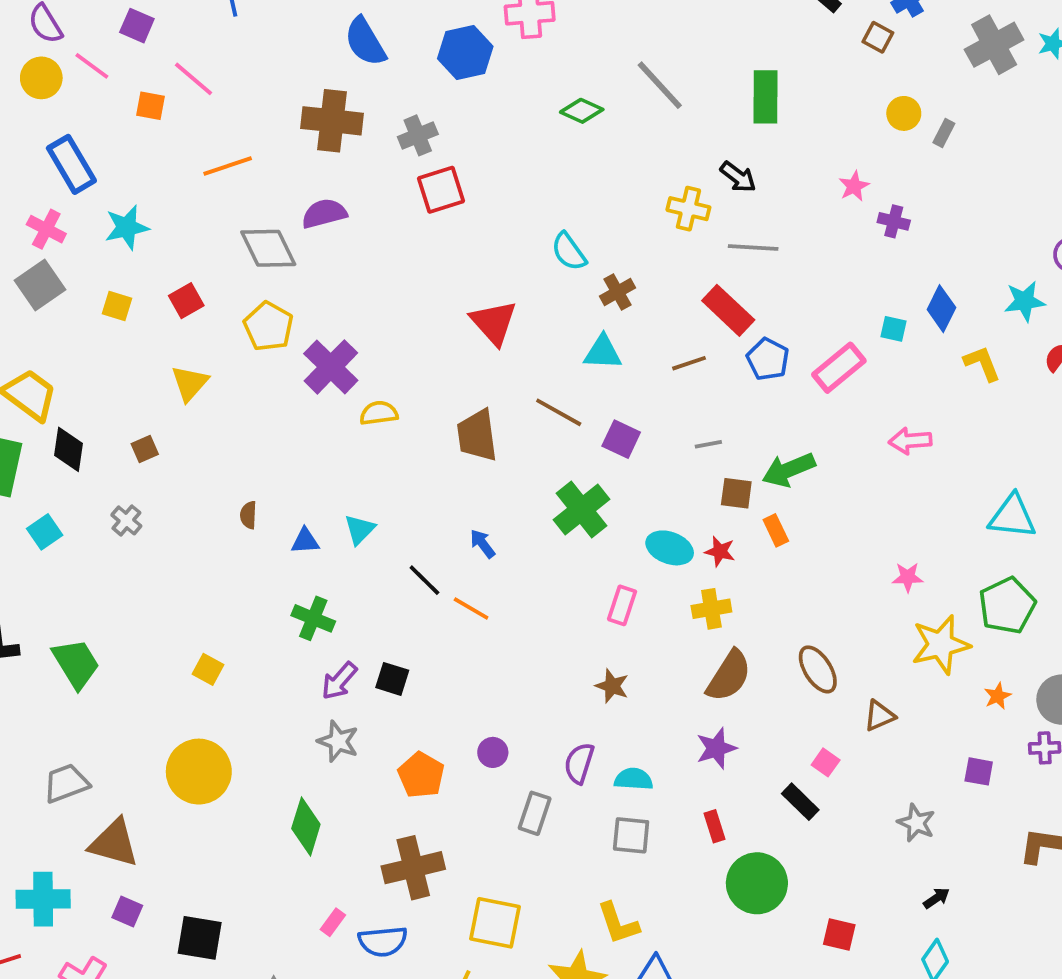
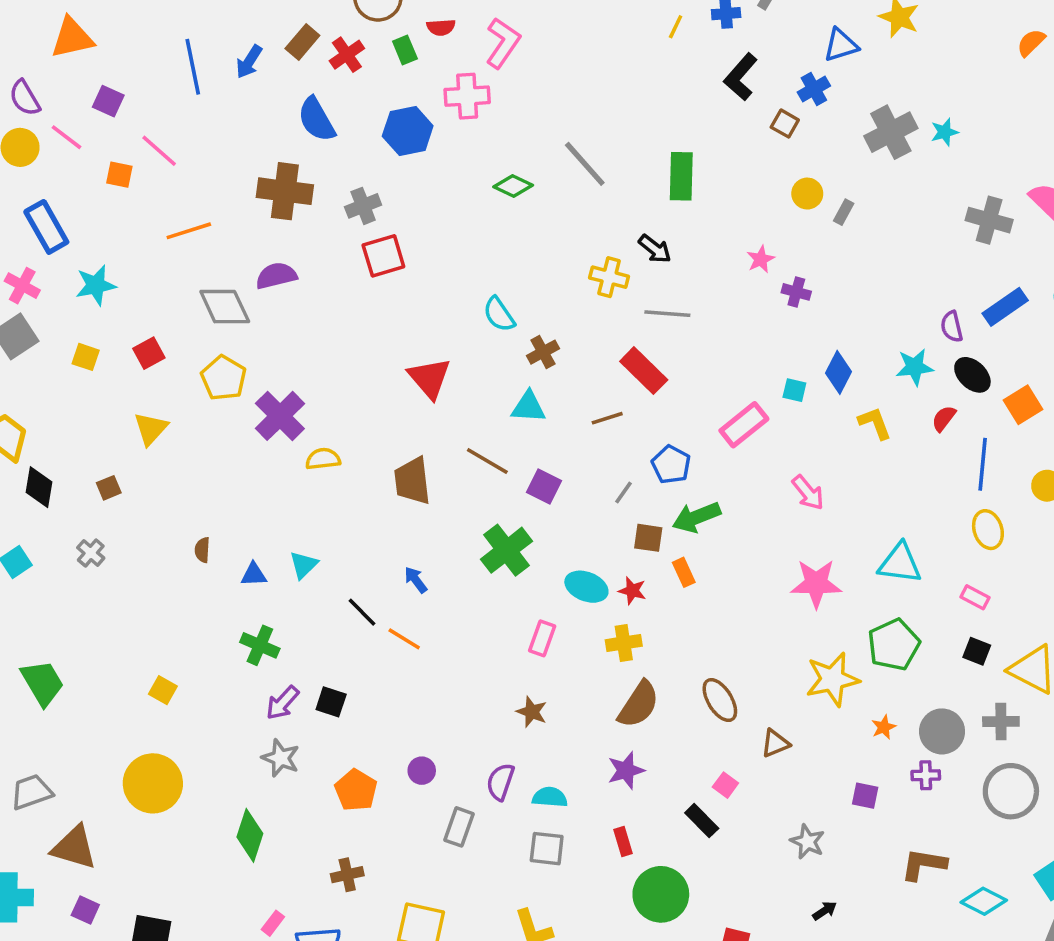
blue pentagon: (768, 359) -> (671, 465), moved
pink arrow: (910, 441) -> (808, 493), turned -126
gray line: (708, 444) -> (624, 493), turned -45
pink star: (908, 577) -> (816, 583), moved, size x1.8
brown cross: (413, 868) -> (347, 875), size x0.6

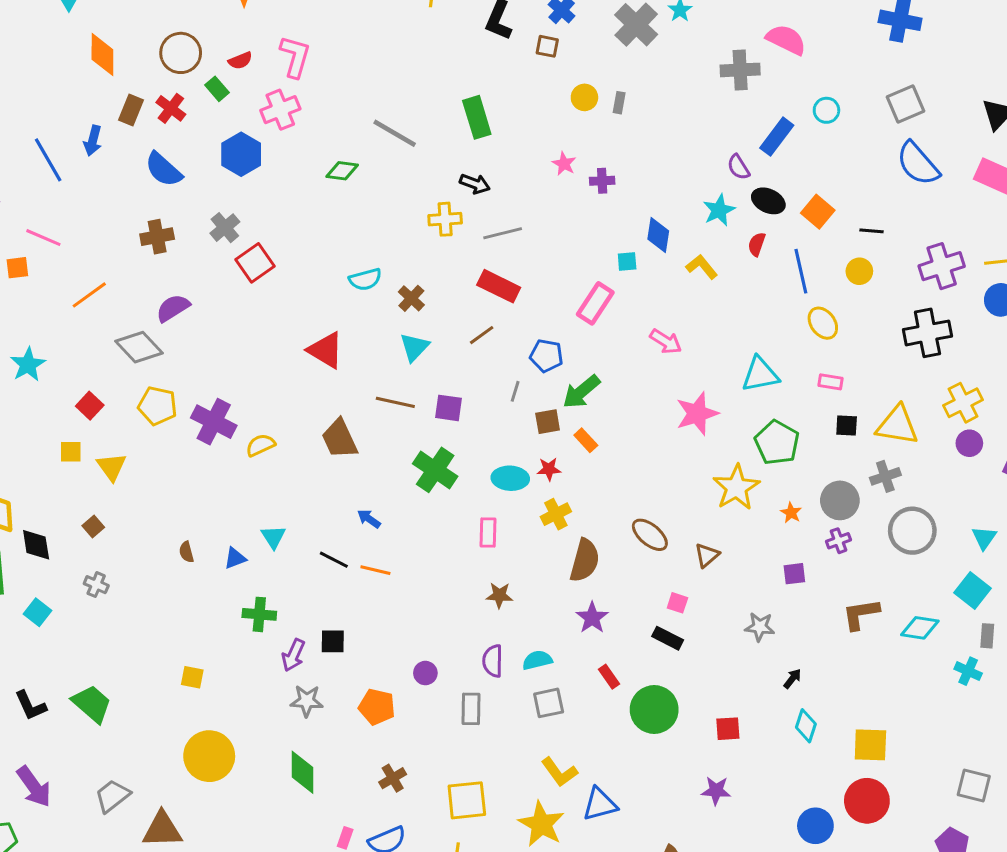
brown cross: (285, 191) -> (157, 237), size x0.7
cyan semicircle: (499, 314) -> (365, 279), turned -52
yellow square: (86, 357) -> (71, 452), moved
cyan triangle: (528, 407) -> (414, 347), turned -32

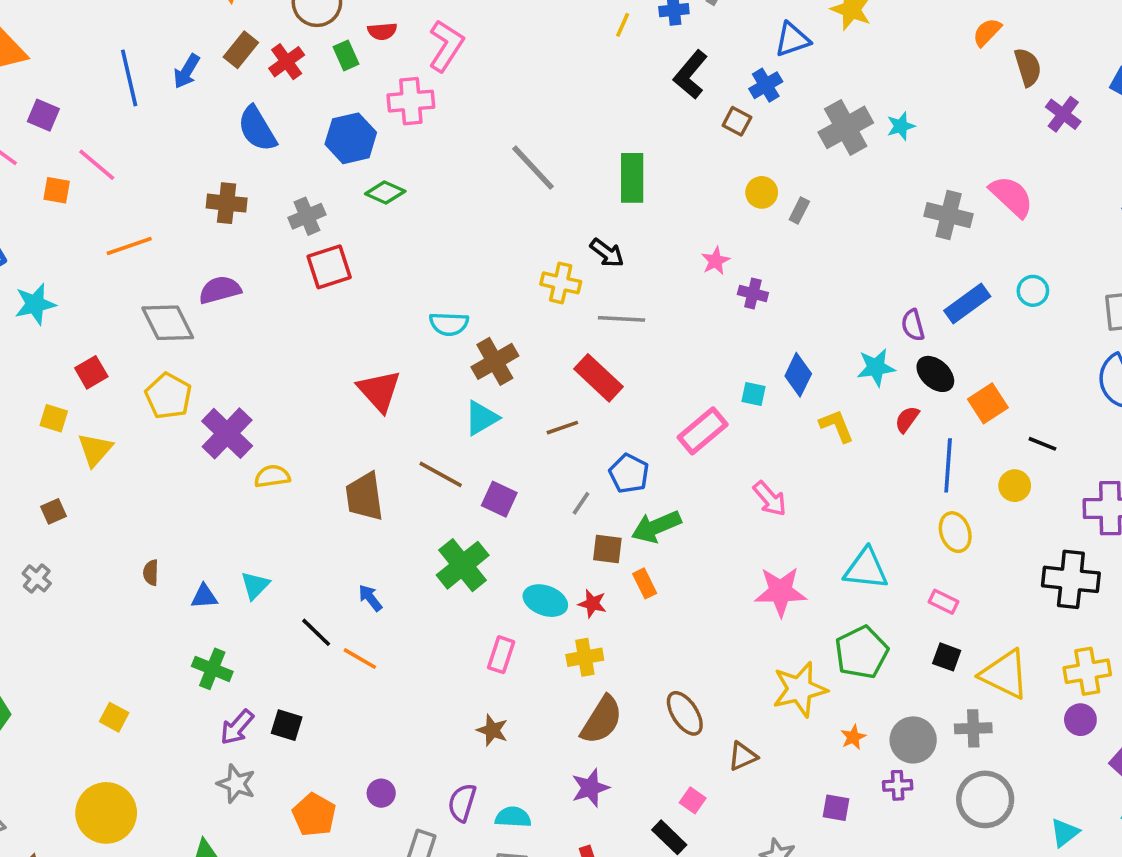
green diamond: (342, 171) -> (385, 192), moved
brown cross: (411, 298) -> (495, 361), size x1.4

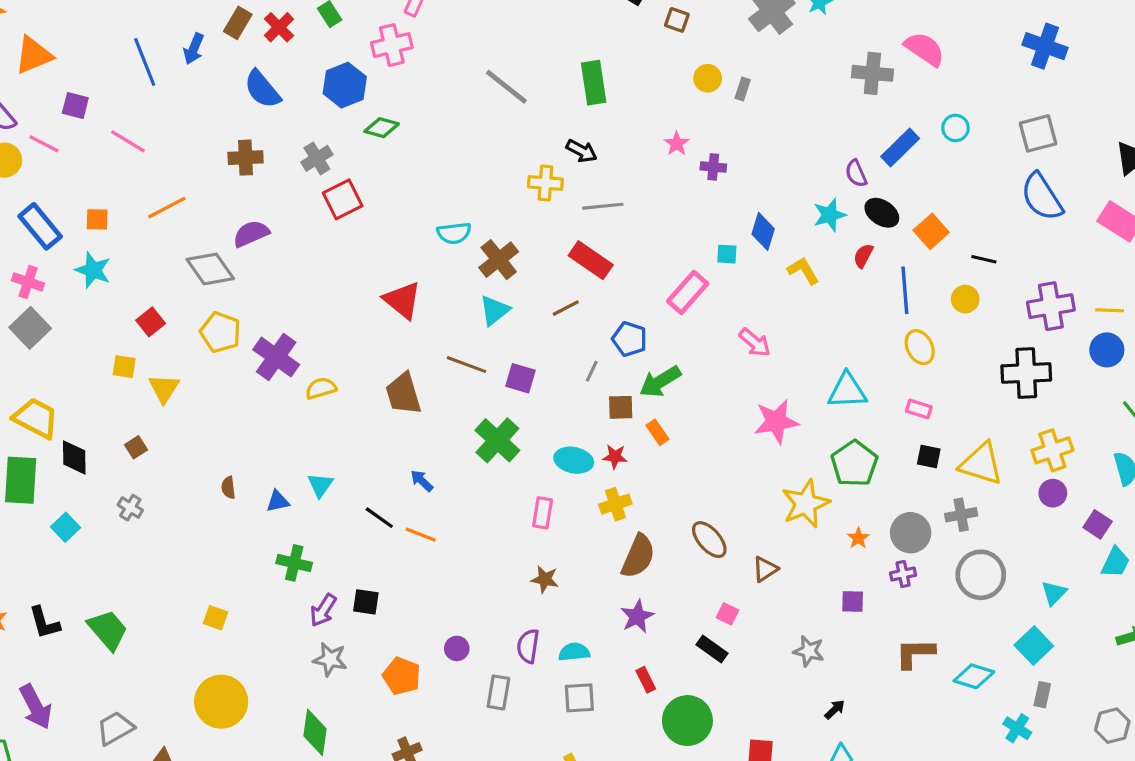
orange square: (57, 190) -> (97, 219), moved
cyan star: (35, 304) -> (93, 270), turned -30

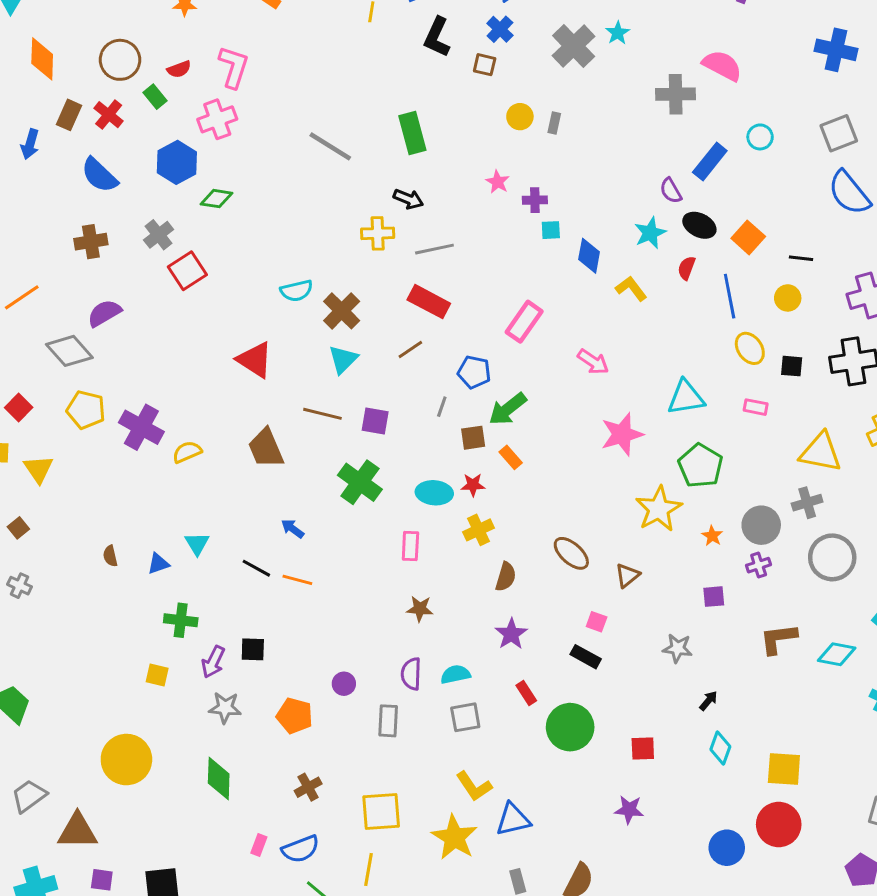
cyan square: (727, 254) -> (551, 230), moved
black square: (929, 456) -> (792, 366), moved
brown semicircle: (638, 556) -> (506, 577), size x0.7
yellow square: (215, 618) -> (157, 675), moved

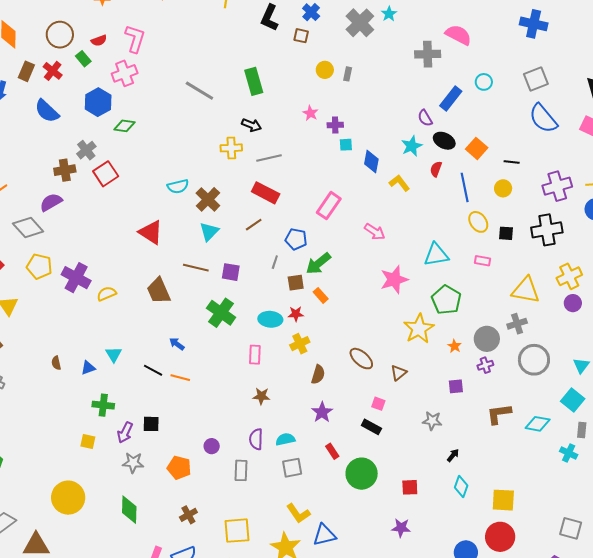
brown cross: (91, 242) -> (65, 170), moved

